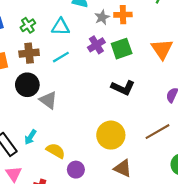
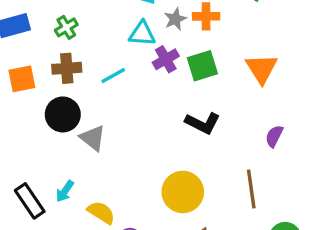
cyan triangle: (61, 27) -> (142, 34), moved
brown line: (158, 132) -> (251, 189), turned -70

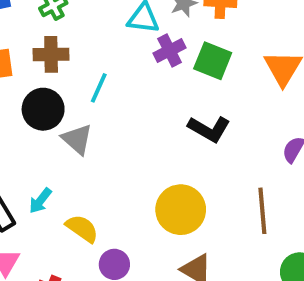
green square: (202, 66) -> (213, 61), turned 36
cyan line: (113, 76) -> (99, 88), moved, turned -40

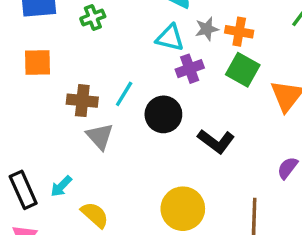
brown cross: (51, 54) -> (82, 101), moved
green square: (213, 61) -> (243, 70), moved
black circle: (43, 109) -> (163, 114), moved

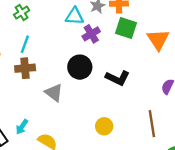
cyan line: (124, 94) -> (25, 44), moved
gray triangle: (100, 136) -> (54, 93), moved
yellow circle: (183, 209) -> (104, 126), size x0.6

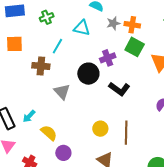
cyan triangle: (75, 16) -> (82, 28), moved
purple cross: (91, 34) -> (108, 58), moved
cyan line: (25, 44) -> (57, 46), moved
brown line: (152, 124) -> (126, 133), moved

